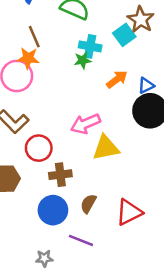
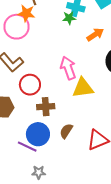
pink arrow: (85, 124) -> (68, 68), turned 90
purple line: (81, 240) -> (27, 147), moved
gray star: (44, 258) -> (39, 172), moved

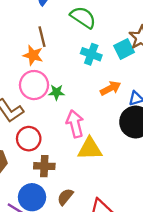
green star: (69, 18) -> (56, 92), moved
pink circle: (17, 27) -> (34, 85), moved

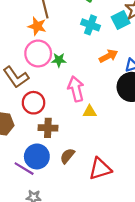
yellow triangle: (90, 149) -> (90, 112), size x0.6

